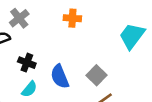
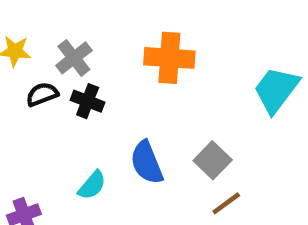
orange cross: (72, 18) -> (169, 58), size x1.5
black cross: (27, 63) -> (88, 101), moved

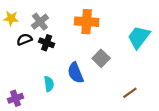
gray square: (213, 160) -> (101, 58), moved
cyan semicircle: (92, 185) -> (49, 84), turned -48
brown line: (226, 203) -> (130, 93), moved

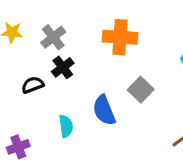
black semicircle: (24, 39) -> (33, 85), moved
black cross: (47, 43) -> (63, 67), turned 32

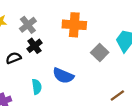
gray square: (141, 90) -> (100, 52), moved
blue semicircle: (104, 110) -> (63, 76), turned -45

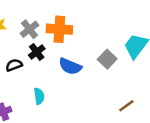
orange cross: (74, 25) -> (59, 29), moved
blue semicircle: (63, 76) -> (70, 66), moved

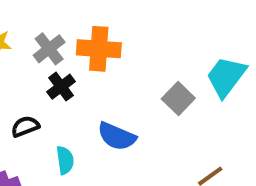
black semicircle: (14, 65) -> (25, 126), moved
blue semicircle: (70, 66) -> (117, 136), moved

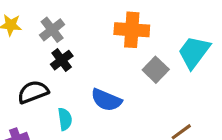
orange cross: (99, 49) -> (132, 30), moved
black semicircle: (25, 126) -> (33, 92), size x1.4

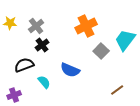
orange cross: (132, 30) -> (86, 26), turned -30
cyan semicircle: (65, 119) -> (44, 82), turned -32

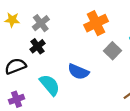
black cross: (42, 45) -> (38, 46), moved
black semicircle: (24, 65) -> (15, 66), moved
cyan semicircle: (44, 82) -> (50, 85), size x1.5

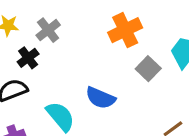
black cross: (38, 46) -> (28, 58), moved

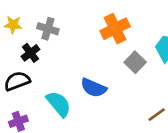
gray cross: (48, 30) -> (48, 29), turned -35

